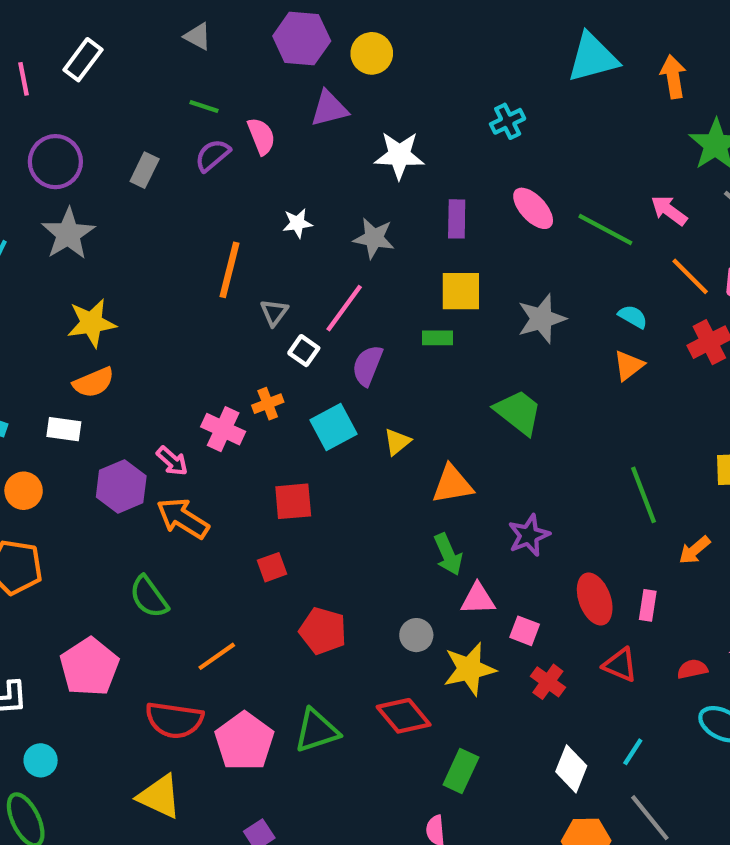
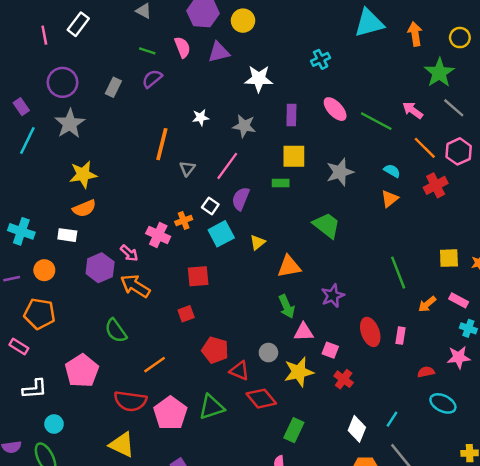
pink semicircle: (261, 136) -> (182, 47), moved
white square: (304, 351) -> (210, 206), moved
red triangle: (620, 665) -> (239, 371), moved

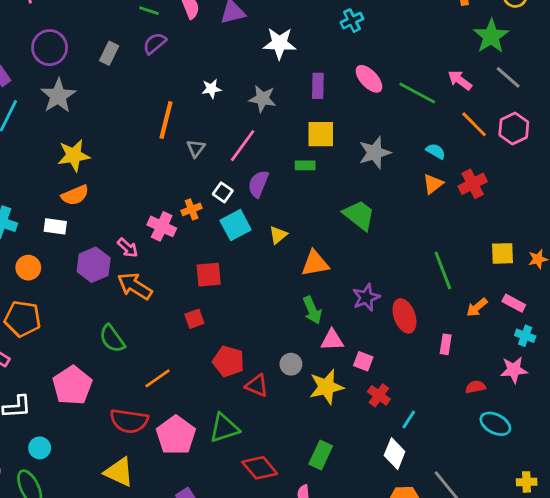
red cross: (436, 185) -> (473, 184), moved
red ellipse: (370, 332) -> (404, 316), moved
red diamond: (261, 399) -> (260, 468), moved
cyan line: (392, 419) -> (409, 420), moved

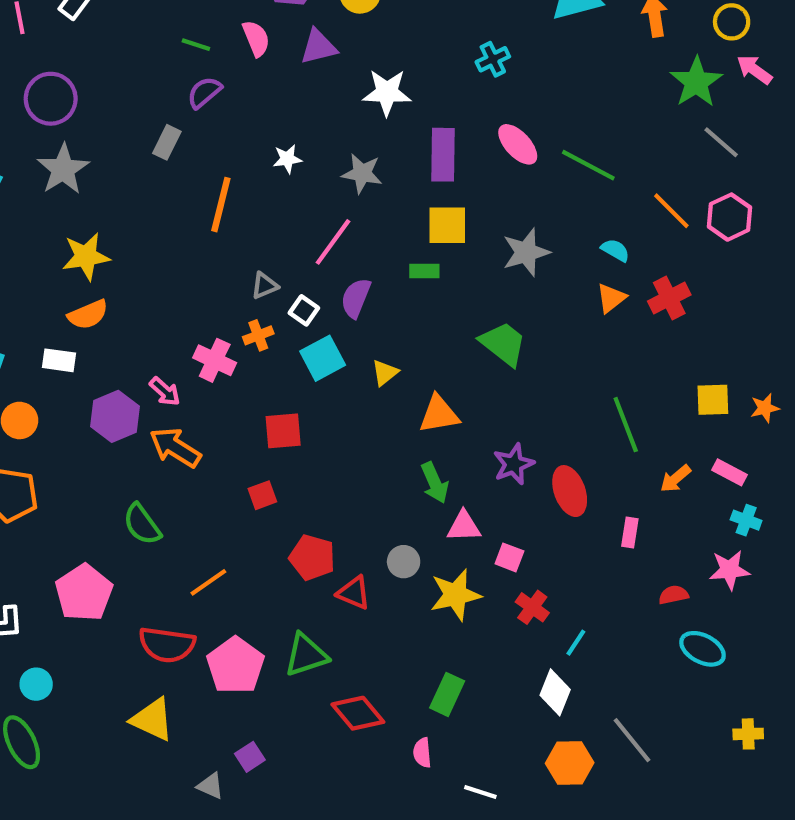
gray rectangle: (109, 53) -> (167, 142), moved
pink arrow: (460, 80) -> (754, 70), moved
purple rectangle: (318, 86) -> (443, 155), size x1.4
gray triangle: (196, 148) -> (264, 286), moved, turned 30

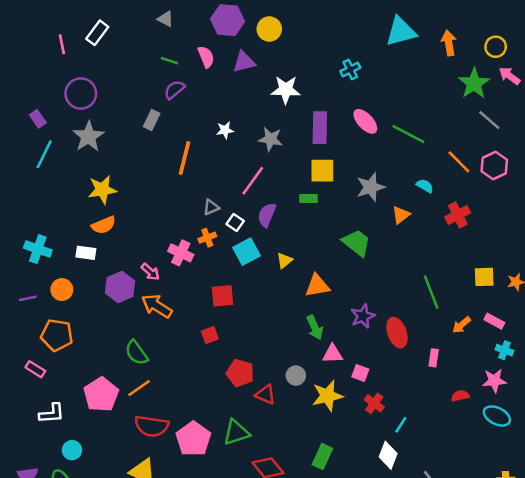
orange triangle: (611, 298) -> (401, 215), moved
orange line: (208, 582) -> (139, 388), moved
cyan ellipse: (703, 649) -> (497, 416), moved

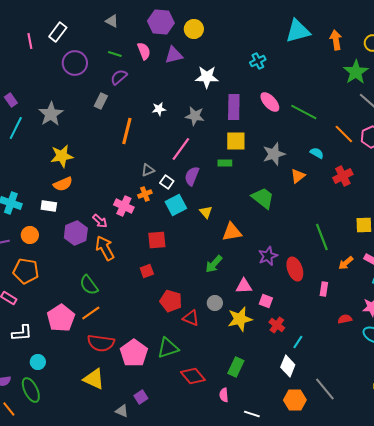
purple circle: (81, 94) -> (75, 63), moved
yellow triangle: (284, 260) -> (206, 212), turned -32
orange arrow: (157, 306) -> (105, 248), turned 30
green arrow: (315, 327) -> (214, 264), moved, turned 66

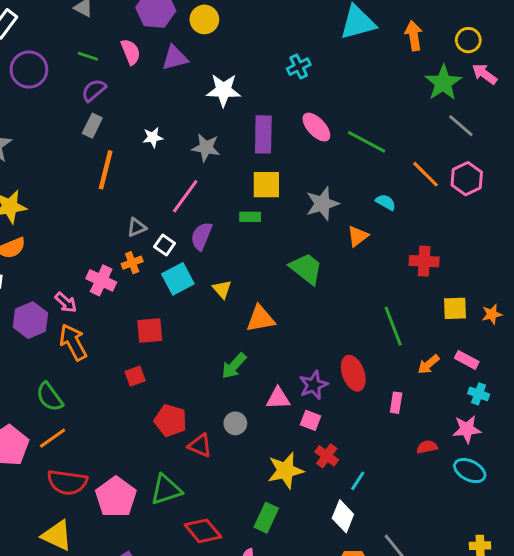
gray rectangle: (101, 101) -> (92, 126), moved
red cross: (343, 176) -> (424, 261), moved, turned 30
purple star: (268, 256) -> (313, 385), moved
yellow star: (240, 319) -> (285, 471), moved

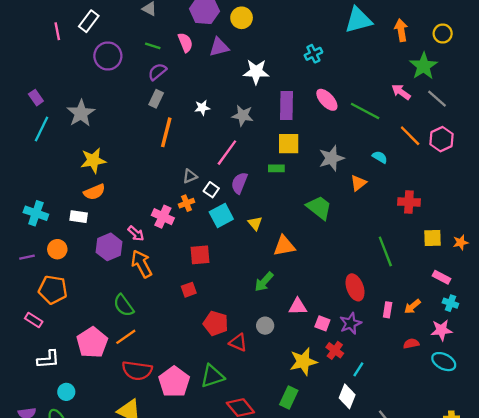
pink arrow: (484, 74) -> (401, 92), moved
orange arrow: (428, 364) -> (412, 306), moved
purple star: (313, 385) -> (351, 323), moved

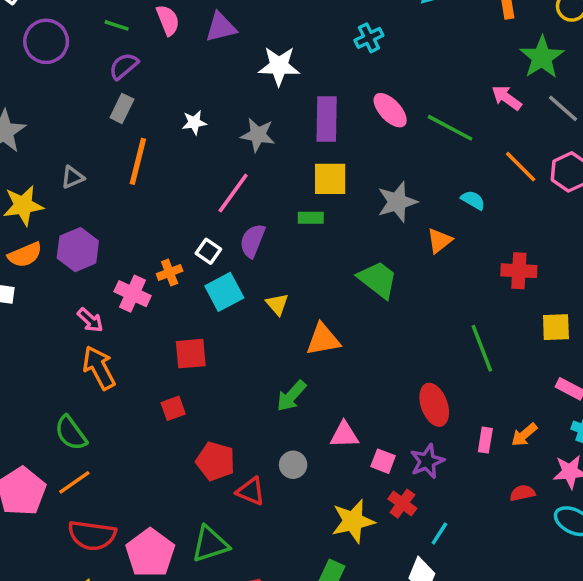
gray triangle: (190, 176) -> (73, 177), moved
purple hexagon: (109, 247) -> (78, 250), moved

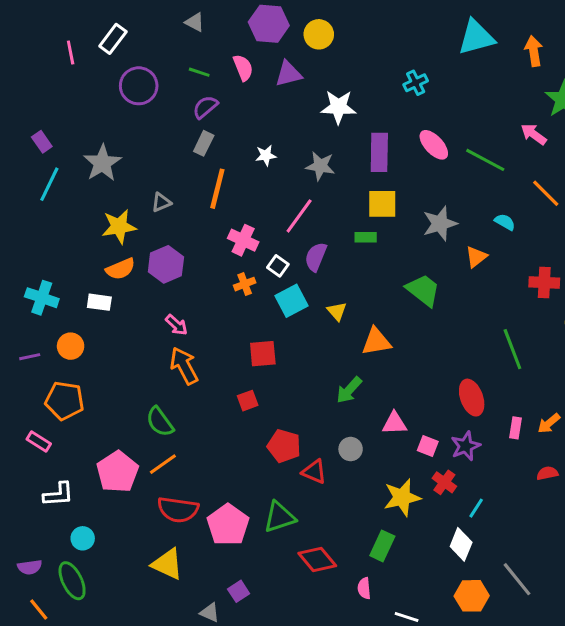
pink cross: (133, 294) -> (243, 240), moved

